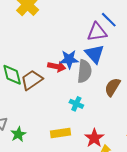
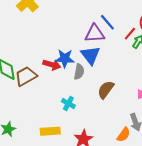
gray semicircle: (84, 71) -> (79, 72), size x0.7

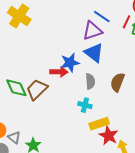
gray semicircle: (79, 72) -> (90, 81), moved
yellow rectangle: (50, 131) -> (99, 124), moved

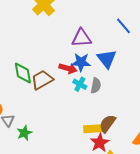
purple triangle: (92, 31) -> (81, 38), moved
brown semicircle: (117, 82) -> (107, 124), moved
cyan cross: (85, 105) -> (80, 84), moved

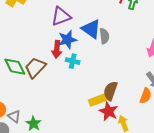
red arrow: (68, 68) -> (57, 49), turned 96
gray semicircle: (96, 86) -> (104, 36), moved

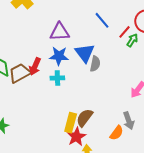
red arrow: (57, 49) -> (35, 66), moved
cyan cross: (73, 61) -> (57, 78), turned -32
yellow rectangle: (99, 100) -> (71, 123), turned -72

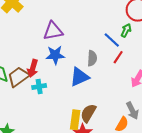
blue line: (102, 20) -> (112, 40), moved
red line: (124, 32) -> (118, 57), moved
blue triangle: (85, 53) -> (79, 77), moved, turned 50
cyan cross: (57, 78) -> (39, 87), moved

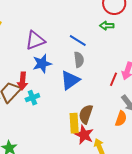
green arrow: (126, 30) -> (107, 26), turned -104
blue line: (112, 40) -> (78, 41), moved
red line: (118, 57) -> (114, 79), moved

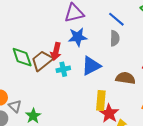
blue triangle: (70, 80) -> (91, 66), moved
brown semicircle: (86, 114) -> (125, 78), moved, turned 72

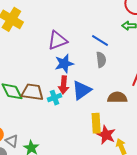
red arrow: (56, 51) -> (64, 85), moved
brown trapezoid: (42, 61) -> (32, 92), turned 55

